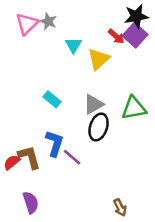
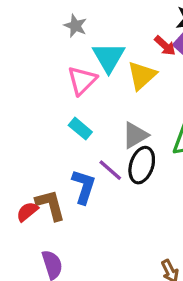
pink triangle: (27, 24) -> (82, 81), moved
cyan triangle: (73, 45) -> (109, 57), size x1.5
purple line: (72, 157) -> (110, 170), moved

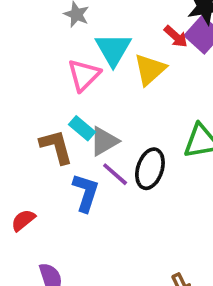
gray triangle: (135, 135) -> (104, 141), moved
brown L-shape: (50, 205) -> (56, 147), moved

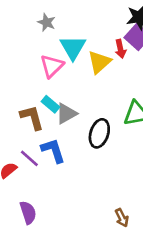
red arrow: (176, 36) -> (120, 49), moved, turned 36
purple line: (115, 174) -> (29, 158), moved
blue L-shape: (86, 193) -> (53, 150), turned -36

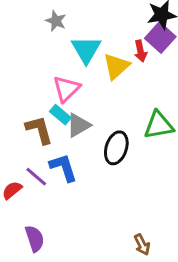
pink triangle: (52, 66) -> (66, 89), moved

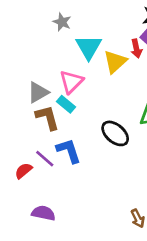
gray triangle: (79, 125) -> (38, 92), moved
black ellipse: (116, 148) -> (115, 133), turned -68
purple semicircle: (35, 239) -> (43, 213), turned -60

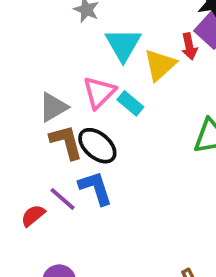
cyan rectangle: (66, 104) -> (130, 103), moved
black ellipse: (115, 133) -> (97, 146), moved

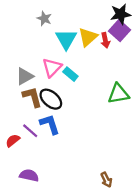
yellow triangle: (160, 65) -> (88, 37), moved

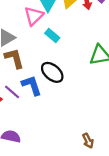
pink triangle: (52, 68) -> (34, 16), moved
black ellipse: (51, 99) -> (52, 72), moved

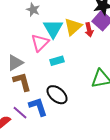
cyan rectangle: (52, 35) -> (57, 61), turned -56

